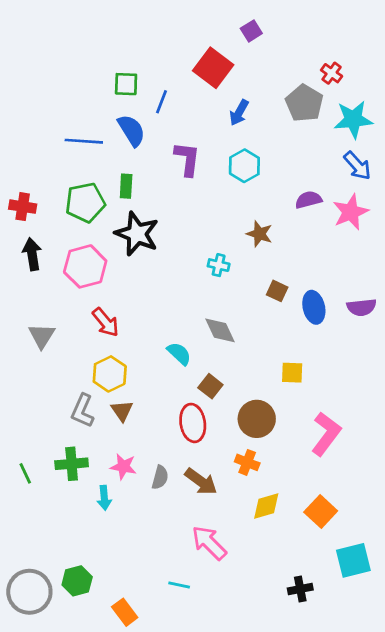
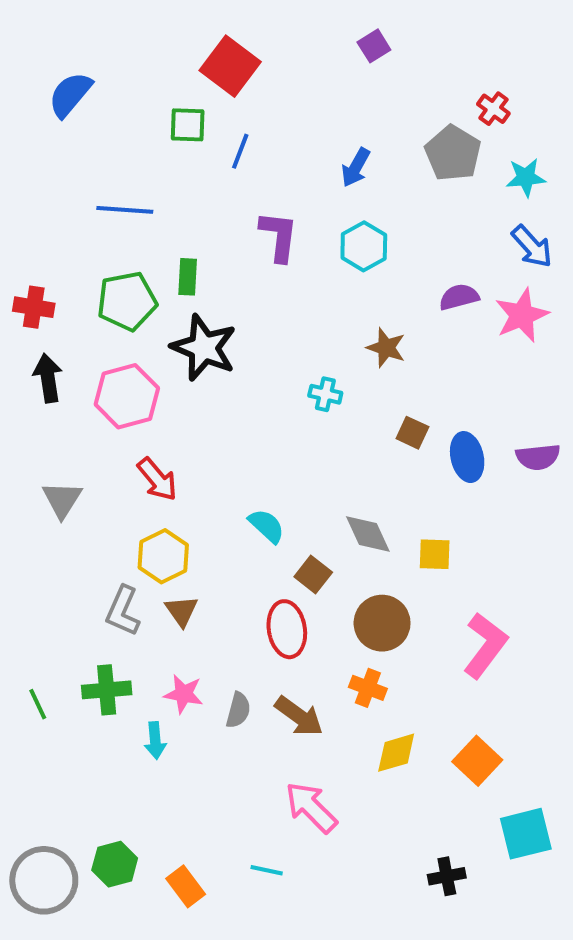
red square: (213, 68) -> (230, 66), moved
cyan star: (353, 119) -> (526, 178), size x0.7
blue semicircle: (131, 130) -> (70, 95), moved, turned -108
gray diamond: (220, 330) -> (368, 534), moved
orange rectangle: (125, 612) -> (186, 886), moved

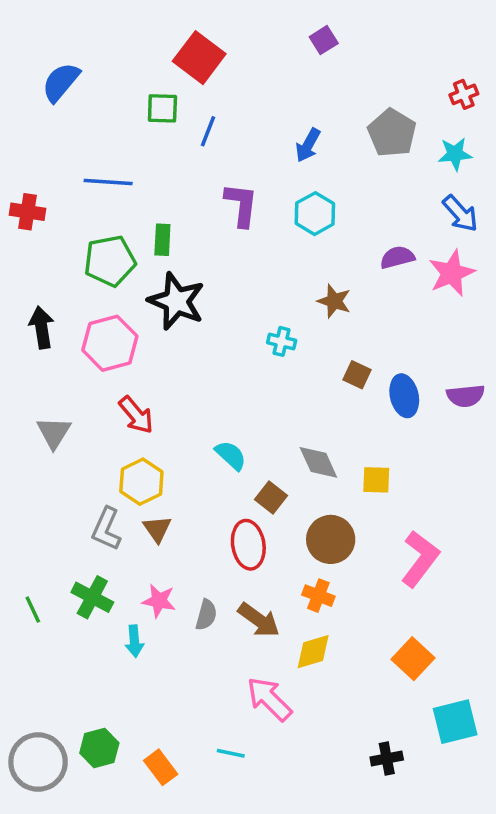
red cross: (493, 109) -> (464, 94), moved, turned 32
red cross: (34, 307) -> (28, 212), moved
green cross: (107, 690) -> (92, 597), turned 33
yellow diamond: (396, 753) -> (313, 652), moved

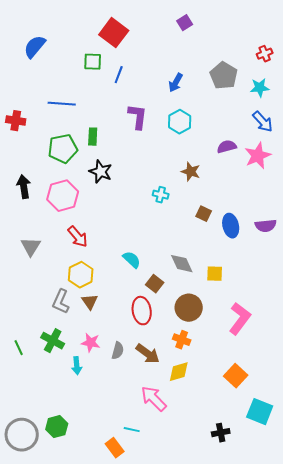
black star: (176, 301) -> (101, 172), size x0.7
cyan square: (455, 722) -> (260, 412), turned 36
orange rectangle: (161, 767) -> (115, 448), moved

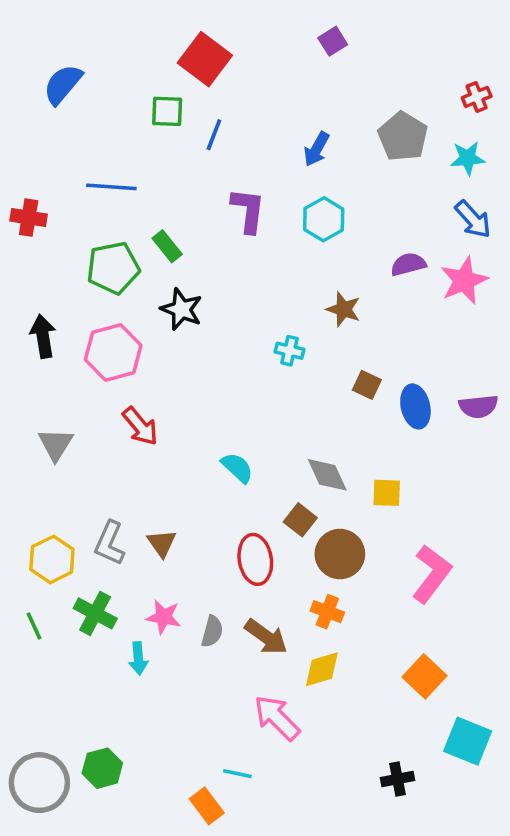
green rectangle: (93, 137) -> (167, 246), turned -42
yellow hexagon: (81, 275) -> (52, 559), moved
brown square: (155, 284) -> (300, 520), moved

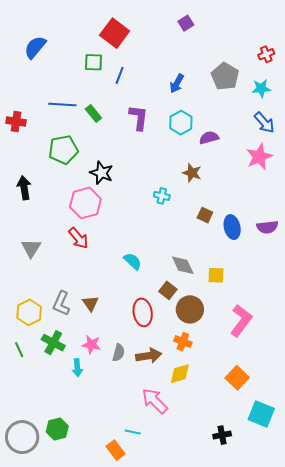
green rectangle: (167, 246) -> (93, 114), moved
purple semicircle: (408, 264) -> (209, 138), moved
pink hexagon: (113, 352) -> (85, 203), moved
brown arrow: (266, 637) -> (149, 356), turned -45

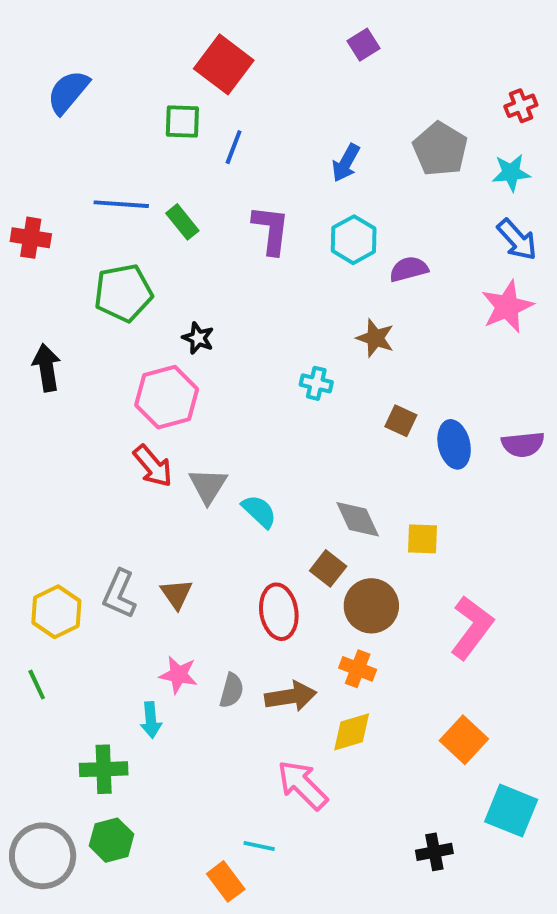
black star: (101, 173) -> (198, 338), size x0.7
gray triangle: (31, 248) -> (208, 486), moved
green cross: (53, 343) -> (104, 769), moved, turned -30

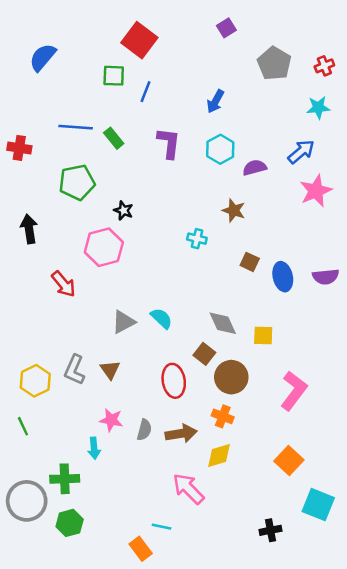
gray pentagon: (440, 149) -> (274, 63), moved
blue arrow: (517, 240) -> (301, 152), moved, turned -88
red arrow: (153, 466) -> (63, 284), moved
gray triangle: (208, 486) -> (123, 322), moved, turned 30
gray circle: (43, 856) -> (27, 501), moved

